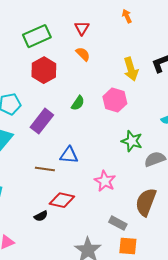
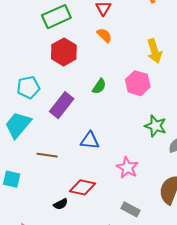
brown line: (45, 169) -> (47, 155), moved
gray rectangle: (118, 223) -> (130, 209), moved

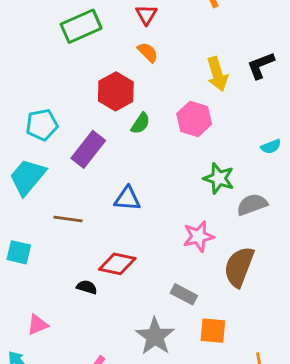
red hexagon: (64, 52) -> (116, 91), moved
pink star: (127, 168) -> (198, 236), moved, turned 30
black semicircle: (61, 204) -> (87, 287), turned -136

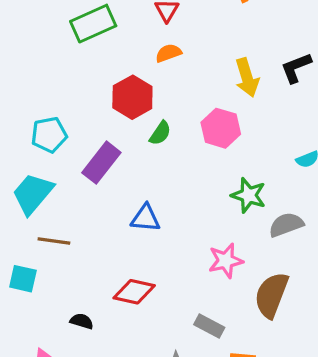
orange semicircle: (148, 52) -> (168, 53), turned -65
brown line: (68, 219) -> (54, 241), moved
black semicircle: (87, 287) -> (82, 321), moved

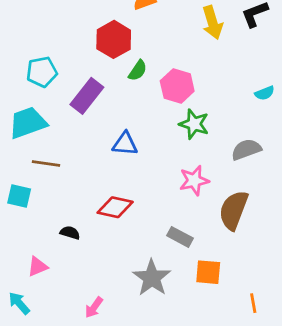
pink hexagon: (221, 128) -> (177, 86), moved
cyan trapezoid: (33, 194) -> (28, 123), turned 30
green star: (249, 195) -> (194, 124), moved

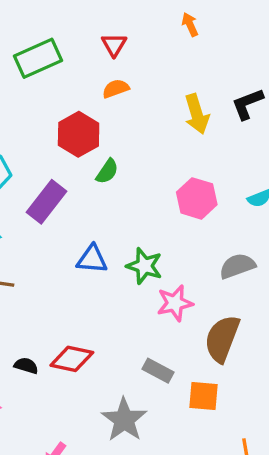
pink hexagon: (177, 86) -> (197, 198), moved
green star: (194, 124) -> (144, 266), moved
red diamond: (115, 207) -> (72, 359), moved
orange square: (208, 272) -> (204, 396), moved

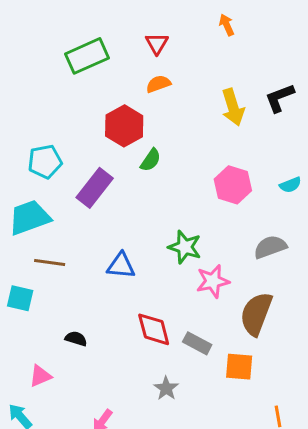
blue triangle: (92, 259) -> (121, 266), moved
red diamond: (72, 359) -> (154, 329), moved, turned 63
gray star: (124, 420) -> (166, 388), size x0.6

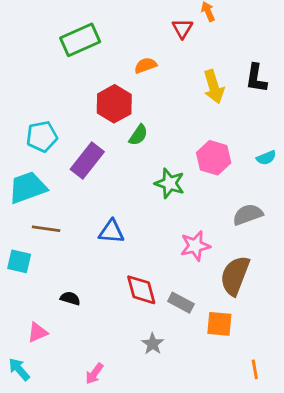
red triangle: (157, 44) -> (182, 29), moved
black L-shape: (280, 98) -> (256, 78), turned -60
green star: (185, 247) -> (170, 183), moved

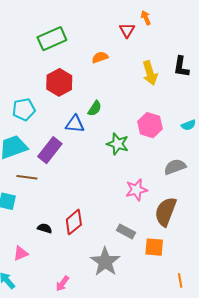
red hexagon: (114, 104) -> (59, 82), moved
purple rectangle: (87, 161) -> (50, 150), moved
blue triangle: (111, 232) -> (75, 124), moved
red diamond: (141, 290) -> (74, 222), moved, turned 65
gray star: (153, 344) -> (105, 262), size x1.8

